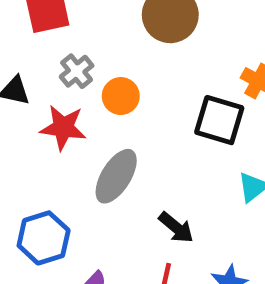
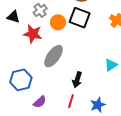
black square: (219, 120) -> (80, 18), moved
black arrow: (176, 227) -> (77, 80), turned 63

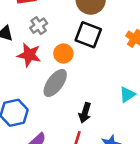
orange circle: (58, 22) -> (63, 54), moved

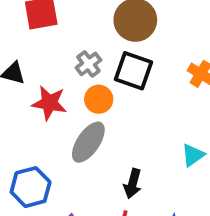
gray cross: (39, 26) -> (88, 64), moved

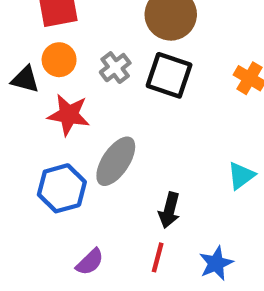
orange circle: (99, 99) -> (59, 60), moved
blue hexagon: (31, 187) -> (62, 188), moved

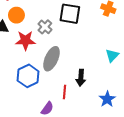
gray cross: (115, 68) -> (45, 27), moved
red line: (158, 257) -> (64, 92), moved

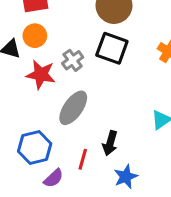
blue hexagon: (28, 76) -> (35, 148), moved
blue star: (107, 99) -> (126, 177), moved

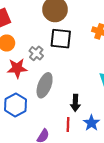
blue hexagon: (35, 148) -> (15, 105), moved
red line: (83, 159) -> (68, 124), moved

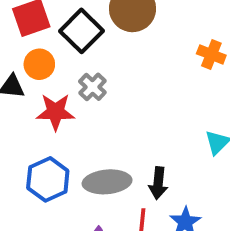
black square: (61, 39) -> (81, 31), moved, turned 35
gray ellipse: (45, 85) -> (107, 182), moved, turned 60

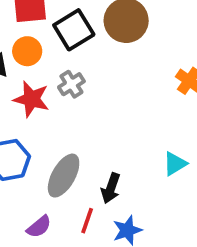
gray ellipse: (107, 182) -> (64, 176), turned -69

